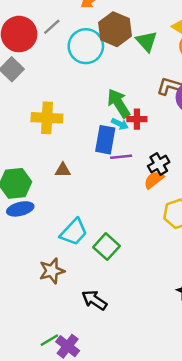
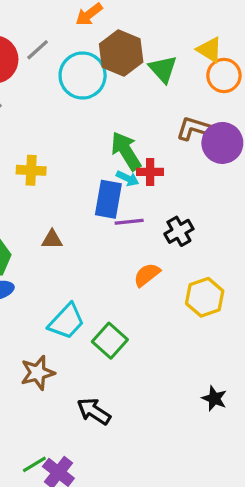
yellow cross: (47, 118) -> (31, 170), size x0.7
orange semicircle: (154, 180) -> (147, 275), moved

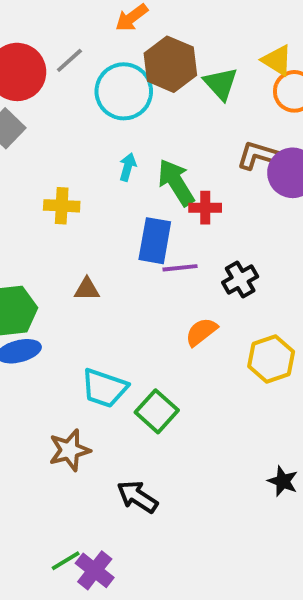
cyan arrow: (128, 178) -> (128, 167), moved, turned -100
cyan trapezoid: (67, 321) -> (104, 388), turned 66

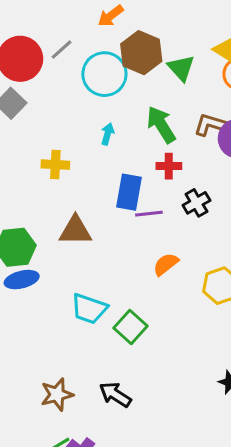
green arrow: (176, 183) -> (161, 125), moved
black cross: (240, 279) -> (196, 203), moved
brown triangle: (87, 289) -> (75, 230), size x1.6
brown star: (69, 450) -> (57, 395), moved

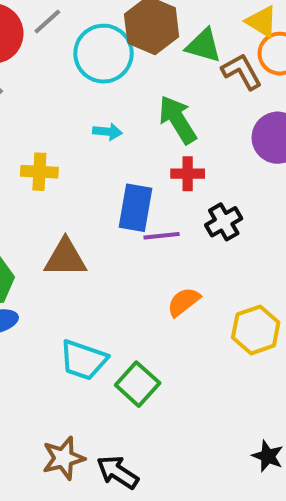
green triangle: (181, 68) -> (204, 46), turned -32
brown L-shape: (210, 125) -> (242, 72), moved, turned 44
cyan arrow: (107, 134) -> (107, 132), turned 80
brown star: (57, 395) -> (63, 458), moved

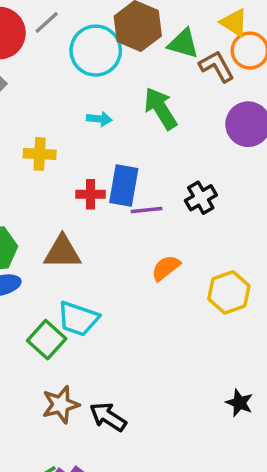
red cross: (188, 174) -> (90, 194), moved
brown triangle: (65, 258) -> (62, 252), moved
green square: (138, 384) -> (47, 340), moved

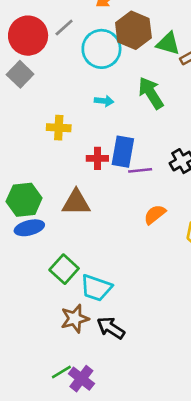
cyan trapezoid: (78, 319) -> (96, 288), moved

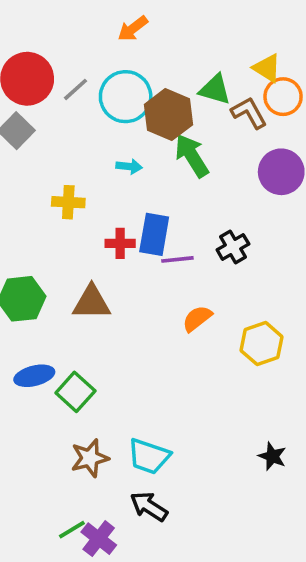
gray line: (64, 28) -> (75, 89), moved
brown hexagon: (133, 30) -> (168, 115), moved
blue ellipse: (29, 228) -> (34, 376), moved
cyan trapezoid: (96, 288) -> (149, 456), moved
black arrow: (111, 328) -> (149, 506), moved

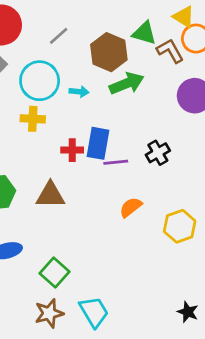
gray line: (75, 89) -> (59, 36), moved
cyan circle: (126, 97) -> (40, 81), moved
green arrow: (192, 156) -> (127, 83), turned 100
green square: (75, 392) -> (55, 272), moved
cyan trapezoid: (149, 456) -> (94, 312), turned -140

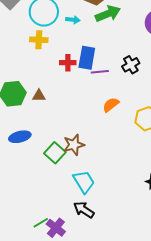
brown triangle: (50, 195) -> (39, 96), moved, size x0.6
brown star: (49, 313) -> (74, 145), moved

